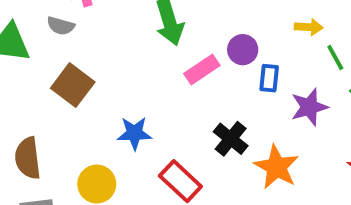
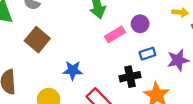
blue rectangle: (269, 78) -> (147, 54), moved, turned 63
black cross: (231, 139) -> (130, 77), turned 36

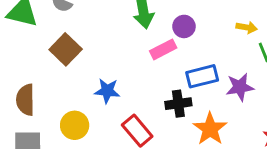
purple circle: (140, 24) -> (184, 26), moved
blue rectangle: (147, 54) -> (202, 76), size x1.5

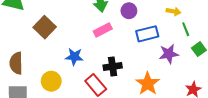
pink rectangle: (163, 49) -> (103, 30), moved
blue rectangle: (202, 76) -> (147, 34), moved
black cross: (178, 104) -> (113, 67), moved

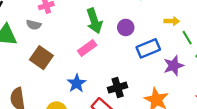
pink rectangle: (103, 30) -> (87, 48), moved
blue star: (74, 57) -> (77, 83), turned -30

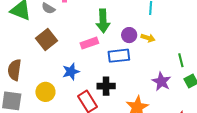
yellow arrow: (172, 21) -> (148, 38), moved
blue rectangle: (148, 48) -> (119, 56), moved
purple star: (174, 66) -> (161, 82), turned 30

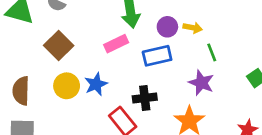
green line: (181, 60) -> (212, 52), moved
purple star: (161, 82) -> (201, 83), moved
yellow circle: (45, 92) -> (67, 86), moved

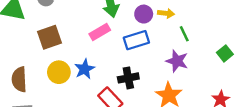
brown square: (59, 45) -> (49, 37), turned 30

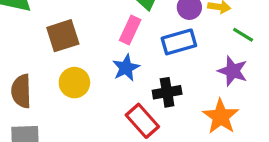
pink rectangle: (100, 32) -> (130, 30), turned -36
green line: (184, 34) -> (243, 35), turned -35
blue star: (85, 69) -> (126, 68), moved

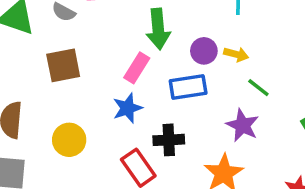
yellow circle: (74, 83) -> (69, 140), moved

